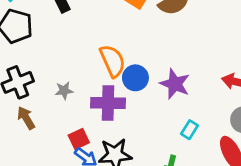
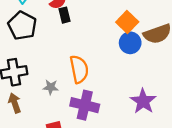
orange semicircle: (113, 61) -> (79, 69), moved
blue circle: (135, 78) -> (130, 43), moved

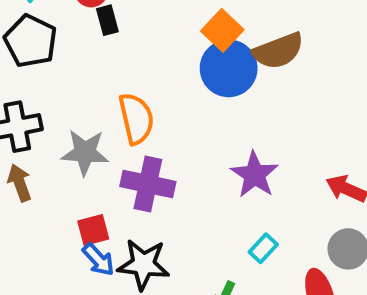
blue circle: (130, 43) -> (229, 68), size x1.4
gray star: (51, 87) -> (85, 152), size x1.6

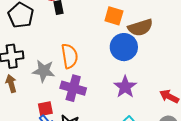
orange square: (222, 30) -> (114, 16), turned -30
blue circle: (229, 68) -> (124, 47), moved

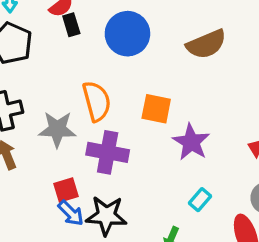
orange square: (114, 16) -> (156, 109), moved
blue circle: (124, 47) -> (127, 34), moved

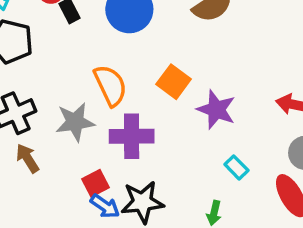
orange square: (156, 109) -> (174, 82), turned 36
cyan rectangle: (200, 200) -> (236, 167), turned -75

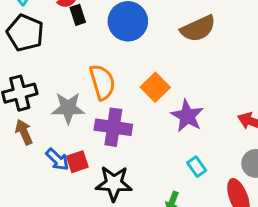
blue arrow: (105, 206) -> (57, 159), moved

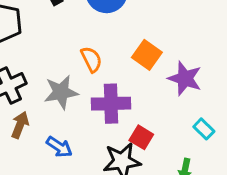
orange semicircle: (102, 82) -> (91, 59), size x0.7
brown arrow: (24, 132) -> (20, 125), turned 55
red square: (77, 162) -> (141, 137), moved, turned -30

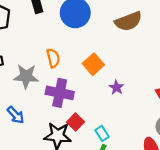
purple star: (185, 78) -> (116, 87), size x0.6
cyan rectangle: (204, 129) -> (102, 133), moved

